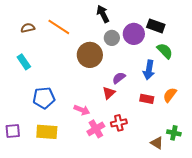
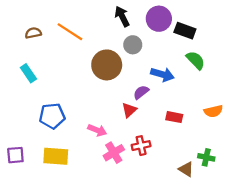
purple circle: (134, 34) -> (159, 19), moved
blue arrow: (149, 70) -> (162, 74), moved, turned -84
orange semicircle: (170, 95) -> (213, 111), moved, turned -140

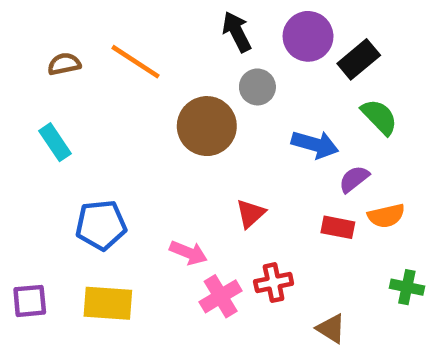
black rectangle: (185, 31) -> (359, 59), turned -60
purple semicircle: (141, 92) -> (354, 179), moved
orange semicircle: (213, 111) -> (386, 216), moved
green cross: (206, 157) -> (407, 287), moved
brown triangle: (186, 169) -> (331, 329), moved

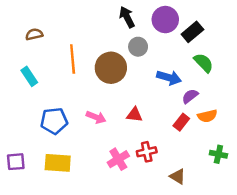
orange line: (135, 62) -> (73, 59), moved, turned 52
red triangle: (251, 213) -> (134, 115), turned 49
red rectangle: (338, 227) -> (181, 122), turned -63
pink arrow: (188, 253) -> (96, 117), moved

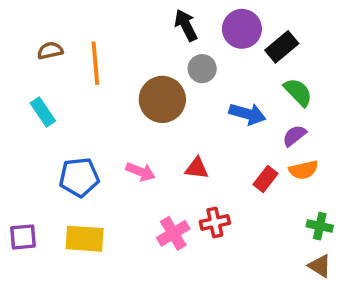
orange line: (73, 59) -> (95, 63), moved
purple semicircle: (190, 96) -> (294, 136), moved
brown triangle: (178, 177) -> (320, 266), moved

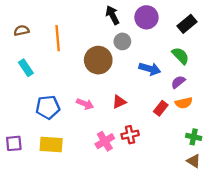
black rectangle: (282, 47) -> (187, 24), moved
brown semicircle: (50, 51) -> (22, 30), moved
red triangle: (197, 168) -> (119, 102), turned -32

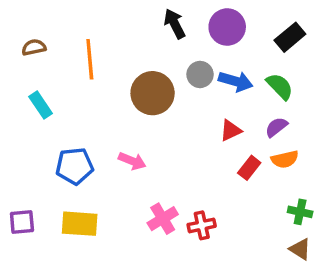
gray circle: (122, 41) -> (200, 74), moved
blue arrow: (150, 69) -> (236, 81), moved
red triangle: (119, 102) -> (231, 130), moved
red cross: (130, 135) -> (202, 225), moved

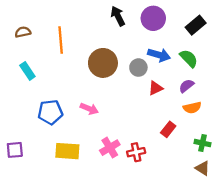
gray circle: (200, 74) -> (138, 68), moved
red rectangle: (249, 168) -> (168, 129), moved
yellow rectangle: (80, 224) -> (67, 151), moved

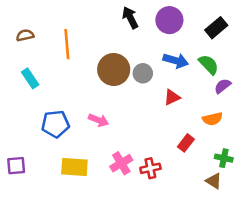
gray circle: (138, 68) -> (143, 73), moved
purple semicircle: (186, 86) -> (223, 86), moved
brown triangle: (202, 168) -> (214, 181), moved

